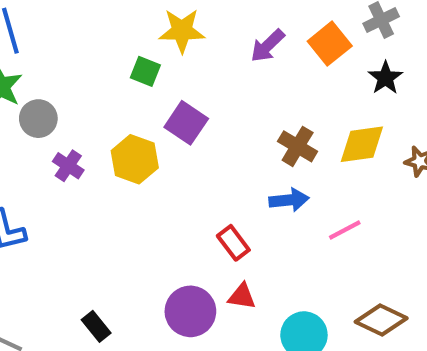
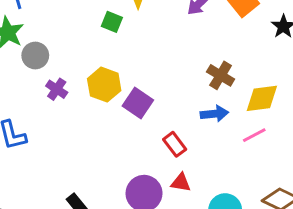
purple square: (186, 123) -> (138, 103), moved
yellow diamond: (362, 144) -> (262, 98), moved

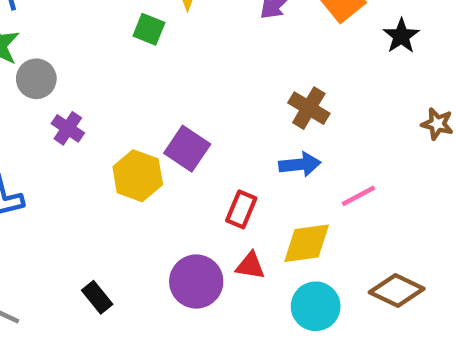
yellow hexagon: (104, 85) -> (138, 176), moved
yellow diamond: (262, 98) -> (307, 243), moved
red rectangle: (175, 144) -> (241, 209), turned 60

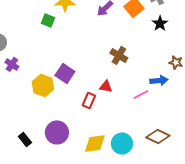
blue arrow: (300, 164) -> (159, 80), moved
yellow diamond: (307, 243) -> (95, 143), moved
red triangle: (250, 266) -> (106, 86), moved
purple circle: (196, 282) -> (57, 132), moved

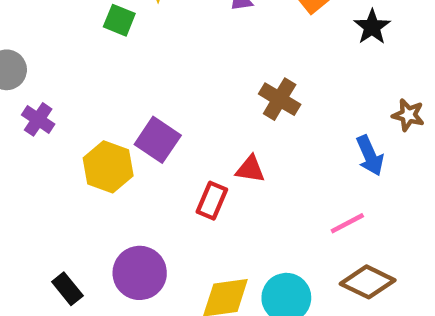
blue arrow: (159, 80) -> (370, 156), turned 72
pink line: (141, 94) -> (347, 223), moved

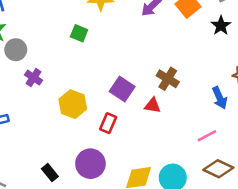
green square: (119, 20) -> (79, 33), moved
brown cross: (280, 99) -> (168, 79), moved
purple square: (158, 140) -> (122, 89), moved
red rectangle: (212, 201) -> (108, 123), moved

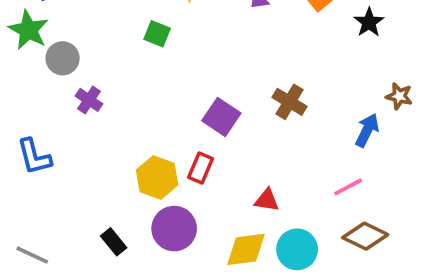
blue arrow: (220, 98) -> (367, 130), turned -130
yellow hexagon: (73, 104) -> (157, 177), moved
red triangle: (153, 105) -> (267, 200), moved

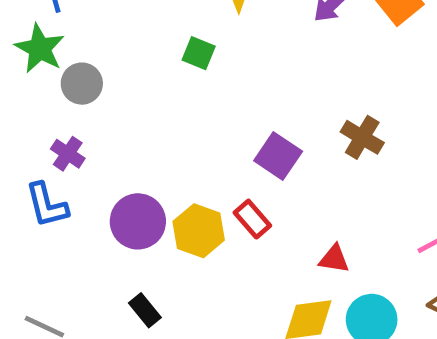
purple cross: (89, 100) -> (68, 154), moved
red rectangle: (201, 168) -> (252, 219), turned -64
purple circle: (174, 229) -> (138, 221), moved

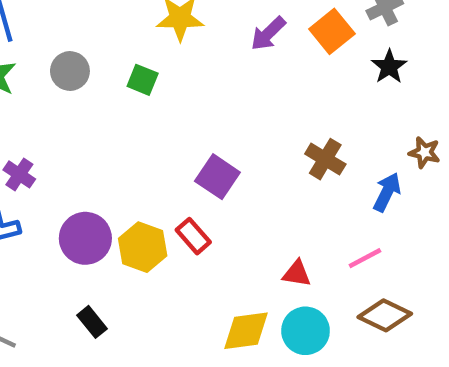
gray circle: (82, 84) -> (70, 71), moved
brown cross: (362, 137) -> (325, 159), moved
red triangle: (334, 259) -> (297, 274), moved

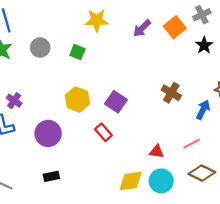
yellow hexagon: (143, 247) -> (77, 100), moved
black rectangle: (92, 322) -> (51, 176), turned -63

